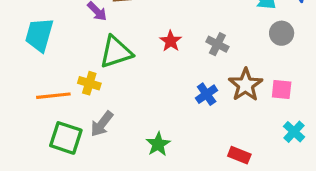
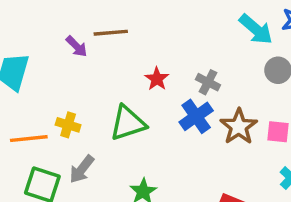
green triangle: (116, 52) -> (128, 123), moved
blue cross: (207, 94) -> (196, 116), moved, size x1.4

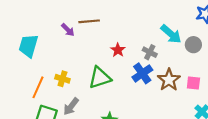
cyan arrow: (256, 29) -> (171, 34), moved
orange line: (29, 139) -> (38, 87), turned -60

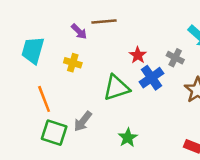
blue cross: (142, 73) -> (151, 78), moved
yellow cross: (62, 79) -> (73, 63), moved
orange line: (38, 87) -> (44, 99), turned -45

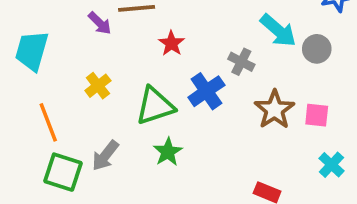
red star: (138, 55) -> (171, 43), moved
yellow cross: (73, 63) -> (98, 86), moved, turned 35
green star: (128, 138) -> (168, 152), moved

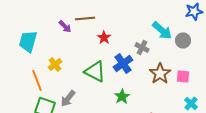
yellow cross: (98, 86) -> (55, 64), moved
green triangle: (155, 106) -> (95, 72), turned 45
green star: (168, 152) -> (122, 96), moved

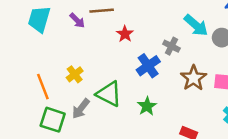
cyan trapezoid: (28, 42) -> (39, 19), moved
yellow cross: (55, 64) -> (75, 74), moved
green triangle: (95, 72) -> (109, 94), moved

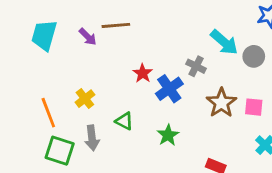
red star: (125, 34) -> (143, 73), moved
green triangle: (109, 94) -> (124, 121), size x0.6
gray arrow: (81, 109) -> (92, 138), turned -45

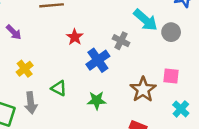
purple arrow: (88, 37) -> (14, 32), moved
red star: (143, 73) -> (75, 37), moved
brown star: (221, 103) -> (143, 89), moved
green star: (168, 135) -> (97, 100), turned 30

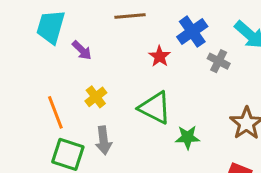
blue cross: (98, 60) -> (192, 32), moved
green triangle: (59, 88) -> (155, 108), moved, size x1.6

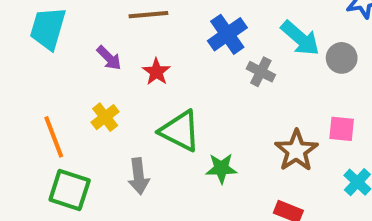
purple arrow: (82, 50) -> (109, 58), moved
red star: (160, 56) -> (156, 72), moved
gray arrow: (104, 140) -> (139, 176), moved

